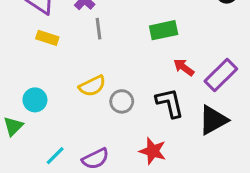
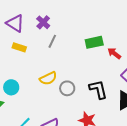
gray line: (98, 29) -> (52, 41), turned 32
red arrow: (184, 67) -> (114, 53), moved

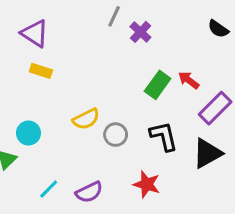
purple cross: (43, 22) -> (140, 32), moved
gray line: (52, 41) -> (114, 16), moved
green rectangle: (94, 42) -> (158, 85), moved, turned -42

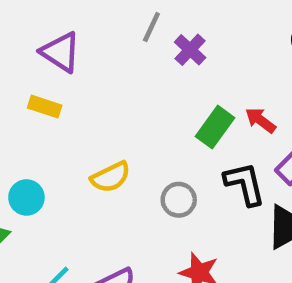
purple triangle: (35, 33) -> (61, 52), moved
gray circle: (116, 135) -> (179, 200), moved
black L-shape: (164, 136) -> (245, 184), moved

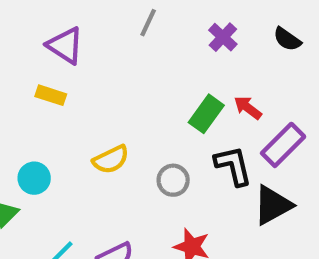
purple cross: (190, 50) -> (223, 37), moved

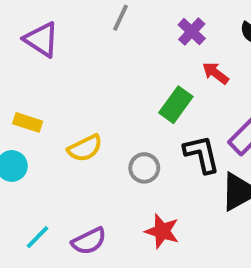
yellow rectangle: (51, 95) -> (28, 122), moved
red arrow: (248, 108) -> (215, 73), moved

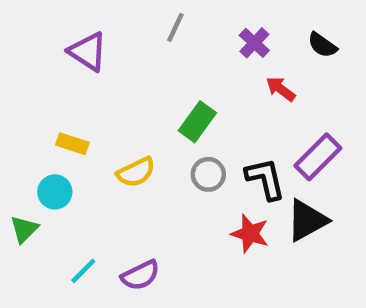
green rectangle: (176, 105) -> (197, 122), moved
gray circle: (144, 168) -> (208, 174), moved
red star: (162, 231) -> (250, 234), moved

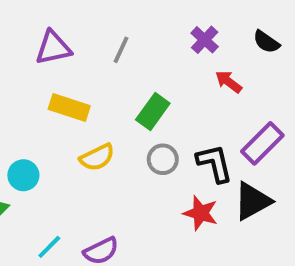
gray line: (175, 27) -> (121, 50), moved
purple triangle: (88, 52) -> (53, 48), turned -45
yellow rectangle: (72, 144) -> (69, 108), moved, size x1.4

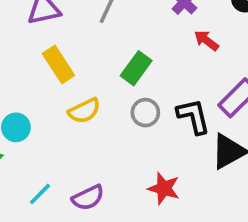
yellow rectangle: (69, 108) -> (58, 65), turned 39
red star: (201, 213) -> (164, 188), moved

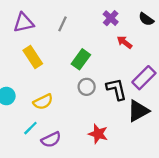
yellow semicircle: (84, 111) -> (43, 102), moved
cyan line: (40, 194) -> (30, 128), moved

